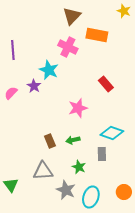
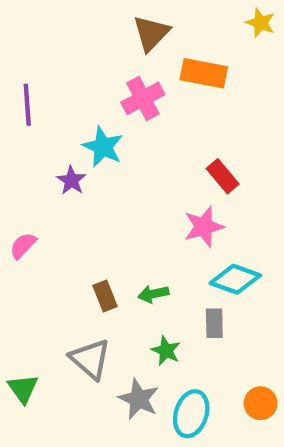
pink cross: (68, 47) -> (143, 98), turned 36
pink semicircle: (11, 93) -> (23, 246), moved
pink star: (78, 108) -> (204, 227), moved
gray triangle: (43, 171) -> (90, 359), turned 45

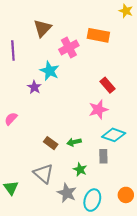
brown triangle: (151, 33) -> (42, 28), moved
brown rectangle: (105, 296) -> (51, 143), turned -32

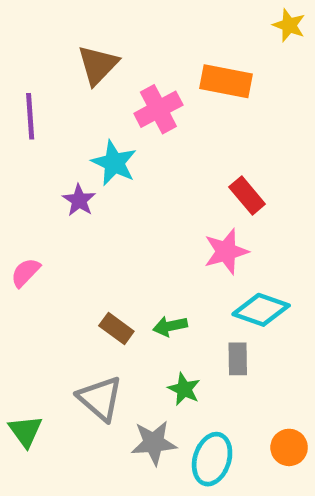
gray star: (67, 193) -> (154, 443), turned -30

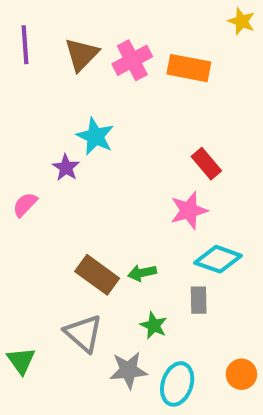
pink cross: (158, 109) -> (132, 60), moved
purple line: (30, 116) -> (25, 45), moved
pink semicircle: (25, 272) -> (25, 205), moved
brown rectangle: (116, 328) -> (97, 275), size x1.5

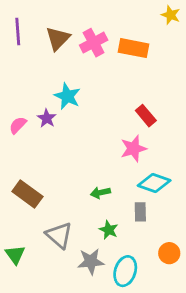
pink semicircle: (25, 205) -> (18, 125), moved
brown rectangle: (97, 275) -> (27, 194), moved
orange circle: (241, 374) -> (169, 253), moved

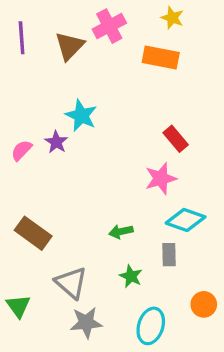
yellow star: (171, 15) -> (172, 18), moved
pink cross: (94, 43) -> (109, 26), moved
gray star: (91, 261) -> (86, 323), moved

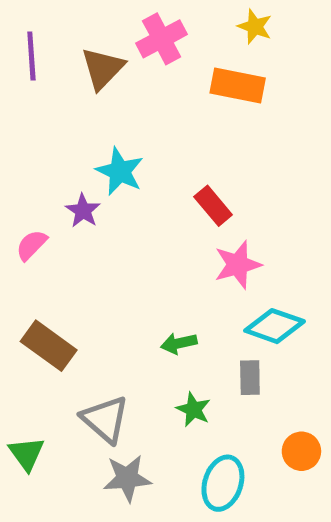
red rectangle: (176, 139) -> (213, 206), moved
pink semicircle: (22, 150) -> (31, 245), moved

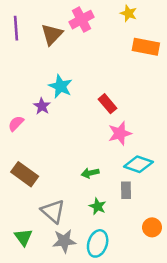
orange rectangle: (238, 85) -> (146, 47), moved
green triangle: (27, 454) -> (23, 237), moved
cyan ellipse: (223, 483) -> (98, 243), moved

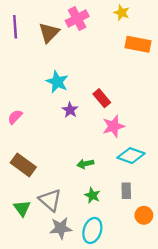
purple star: (42, 106) -> (70, 110), moved
gray rectangle: (126, 190) -> (126, 191), moved
green triangle: (23, 237) -> (22, 208), moved

